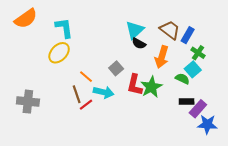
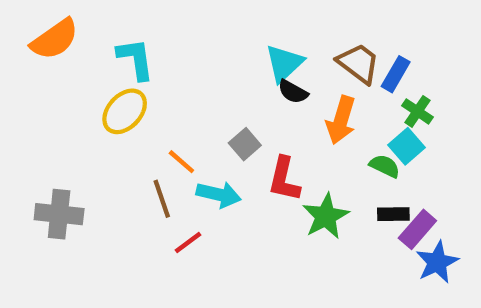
green star: (151, 87) -> (326, 216), moved
red line: (86, 105) -> (188, 243), moved
blue star: (207, 124) -> (437, 262), turned -30

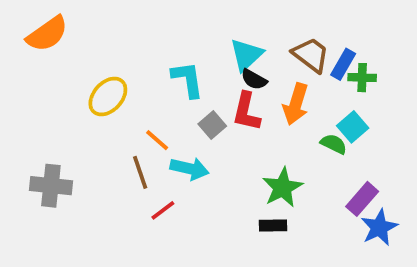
cyan L-shape: (136, 59) -> (188, 79), moved
green cross: (417, 111) -> (362, 78), moved, turned -32
red L-shape: (284, 179) -> (246, 112), moved
black rectangle: (393, 214) -> (273, 226), moved

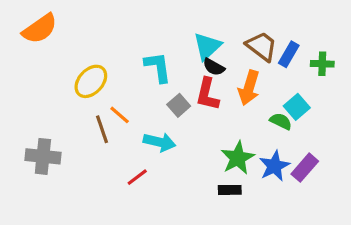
green cross: (362, 78) -> (322, 64), moved
orange line: (157, 140) -> (120, 115), moved
brown line: (140, 172) -> (102, 129), moved
blue star: (379, 227) -> (274, 166), moved

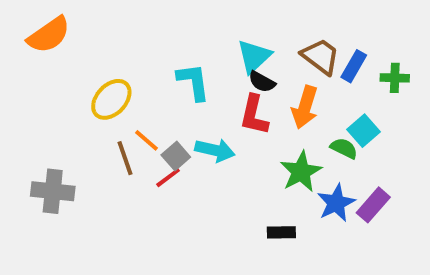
gray square: (179, 105) -> (176, 156), moved
cyan arrow: (159, 142) -> (215, 150), moved
green star: (238, 158) -> (301, 172), moved
red line: (137, 177) -> (168, 178), moved

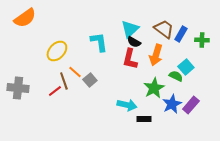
cyan arrow: (215, 150) -> (127, 105), moved
red line: (168, 178) -> (55, 91), moved
gray cross: (53, 191) -> (18, 88), moved

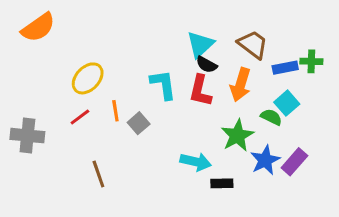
blue rectangle: (181, 34) -> (285, 68), moved, turned 49
cyan L-shape: (99, 42) -> (163, 85), moved
orange line: (75, 72) -> (115, 111), turned 40
brown line: (64, 81) -> (98, 174), moved
red line: (55, 91) -> (80, 117), moved

